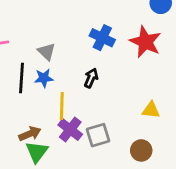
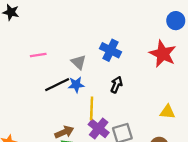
blue cross: (102, 38) -> (111, 50), moved
black line: (21, 78) -> (57, 85), turned 60

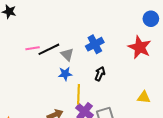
blue cross: (111, 50) -> (95, 44), turned 36
black line: (57, 85) -> (49, 49), moved

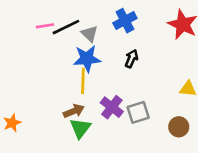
blue star: (65, 74) -> (87, 59), size x1.5
yellow line: (78, 94) -> (83, 81), moved

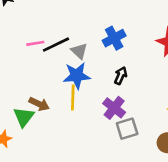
purple cross: (112, 107) -> (114, 108), moved
brown arrow: (74, 111) -> (39, 104), moved, turned 48
green triangle: (80, 128) -> (24, 117), moved

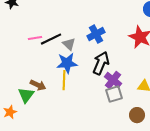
black arrow: (121, 76) -> (101, 63), size x1.6
purple cross: (114, 108) -> (113, 80), moved
gray square: (127, 129) -> (114, 94), moved

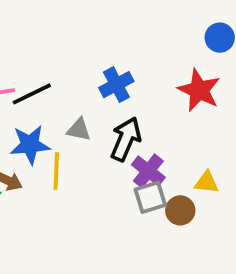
gray triangle: (69, 44) -> (79, 130), moved, turned -32
blue star: (67, 63) -> (30, 145), moved
brown circle: (137, 115) -> (180, 210), moved

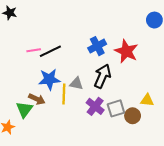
red star: (199, 90) -> (126, 51), moved
gray triangle: (79, 130) -> (76, 83), moved
purple cross: (148, 171) -> (95, 106), moved

